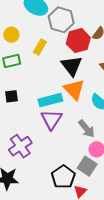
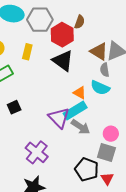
orange triangle: (74, 89) -> (80, 93), moved, size x0.6
cyan rectangle: (50, 100) -> (75, 110), moved
gray arrow: (87, 129) -> (81, 127), moved

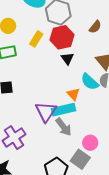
red hexagon: (62, 35) -> (62, 37), moved
black triangle: (63, 61) -> (67, 59), size x0.6
cyan semicircle: (100, 88) -> (90, 82), moved

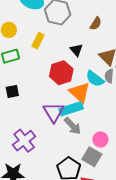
red hexagon: (62, 37) -> (61, 73), moved
black triangle: (67, 59) -> (76, 50), moved
orange triangle: (73, 94) -> (80, 92), size x1.6

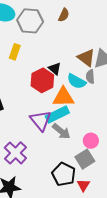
brown semicircle: (96, 24) -> (64, 15), moved
black triangle: (76, 50) -> (55, 69), moved
orange triangle: (80, 92) -> (63, 97), turned -35
gray square: (92, 157) -> (85, 159), turned 36

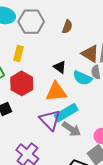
brown semicircle: (64, 15) -> (67, 27), moved
red hexagon: (42, 80) -> (22, 83), moved
orange triangle: (63, 97) -> (56, 92), moved

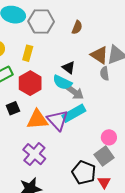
cyan semicircle: (82, 78) -> (62, 82), moved
orange triangle: (56, 92) -> (37, 119), moved
gray arrow: (71, 129) -> (74, 92), moved

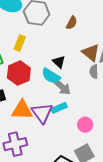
cyan rectangle: (74, 113) -> (59, 108), size x0.7
pink circle: (109, 137) -> (85, 125), moved
purple cross: (34, 154) -> (15, 144), turned 30

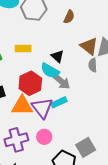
yellow rectangle: (20, 43) -> (23, 49), moved, turned 70
red hexagon: (19, 73) -> (30, 83), moved
pink circle: (85, 125) -> (44, 137), moved

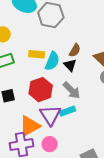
brown semicircle: (69, 17) -> (75, 50), moved
cyan semicircle: (50, 71) -> (52, 61), moved, turned -102
orange triangle: (22, 106) -> (30, 126), moved, turned -35

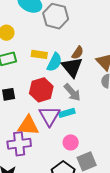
black triangle: (70, 65) -> (72, 67), size x1.6
orange triangle: (30, 126) -> (28, 126), turned 30
pink circle: (50, 144) -> (71, 142), moved

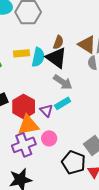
red hexagon: (41, 90) -> (24, 107), moved
purple triangle: (49, 116) -> (46, 111), size x0.6
pink circle: (71, 142) -> (49, 138), moved

